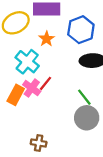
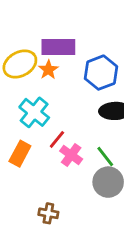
orange star: (47, 39) -> (48, 70), moved
pink cross: (32, 88) -> (71, 155), moved

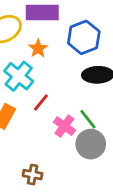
orange star: (48, 70) -> (38, 48), moved
pink cross: (71, 155) -> (64, 126), moved

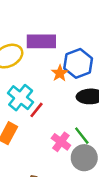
orange star: (38, 48) -> (60, 73), moved
red line: (41, 103) -> (36, 110), moved

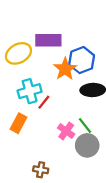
orange star: (60, 73) -> (65, 69), size x1.5
cyan cross: (21, 98) -> (30, 91), turned 35

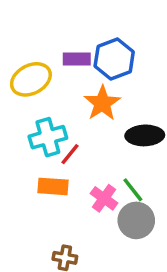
purple rectangle: (48, 40) -> (77, 59), size x0.7
blue hexagon: (82, 60) -> (114, 59), moved
orange rectangle: (18, 123) -> (53, 186), moved, turned 66

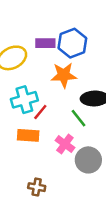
orange star: (102, 103) -> (64, 75), turned 30
green line: (133, 190) -> (78, 118), moved

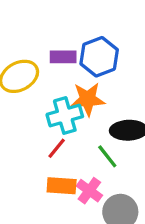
cyan cross: (24, 100) -> (65, 116), moved
orange rectangle: (28, 135) -> (62, 186), moved

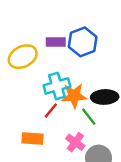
orange star: (88, 99) -> (74, 96), moved
orange rectangle: (62, 186) -> (32, 139), moved

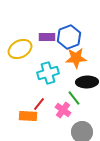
orange star: (74, 96) -> (76, 58), moved
red line: (51, 110) -> (39, 104), moved
pink cross: (75, 142) -> (63, 110), moved

